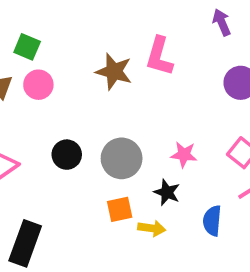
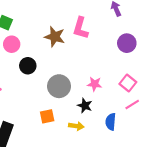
black circle: (67, 155) -> (28, 66), moved
orange square: (120, 209) -> (47, 116), moved

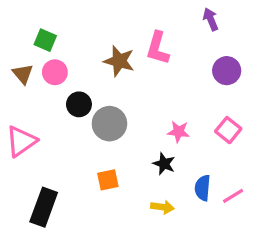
gray circle: (59, 86) -> (109, 124), moved
pink line: (132, 104) -> (233, 196), moved
yellow arrow: (76, 126) -> (162, 207), moved

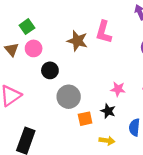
green square: (45, 40) -> (27, 27), turned 32
gray circle: (109, 124) -> (69, 97), moved
orange square: (108, 180) -> (85, 119), moved

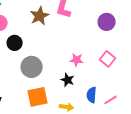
brown star: (77, 41) -> (40, 16), turned 30
orange square: (85, 119) -> (38, 97), moved, size x1.5

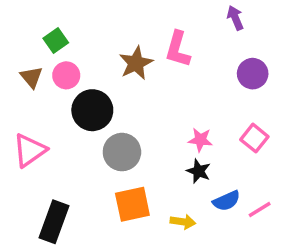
black circle: (15, 43) -> (92, 110), size x1.5
black star: (68, 80) -> (199, 171), moved
blue semicircle: (92, 95) -> (226, 201), turned -119

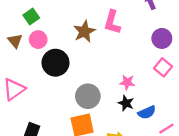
pink square: (254, 138) -> (163, 67), moved
gray circle: (122, 152) -> (88, 96), moved
blue semicircle: (226, 201) -> (147, 112), moved

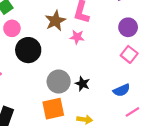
pink star: (127, 82) -> (77, 37), moved
black star: (126, 103) -> (82, 84), moved
blue semicircle: (147, 112) -> (122, 90), moved

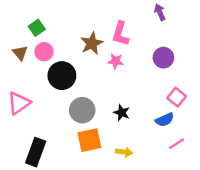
purple circle: (128, 27) -> (163, 58), moved
pink square: (129, 54) -> (177, 97), moved
gray circle: (59, 82) -> (82, 110), moved

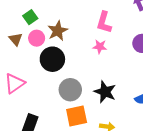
brown star: (92, 43) -> (58, 31), moved
black star: (122, 113) -> (105, 92), size x1.5

